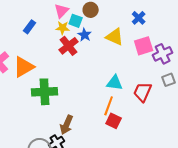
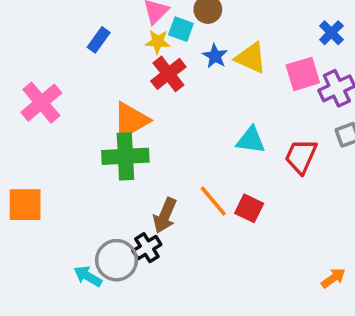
blue cross: (139, 18) -> (331, 33), moved
blue star: (85, 35) -> (215, 56), moved
orange triangle: (24, 67) -> (131, 120), moved
orange line: (109, 106) -> (213, 201), moved, turned -60

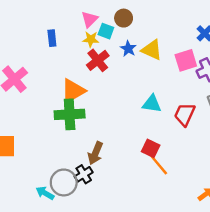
blue rectangle: (99, 40) -> (52, 38), turned -42
orange line: (213, 201) -> (159, 165), moved

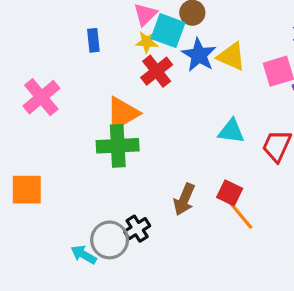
cyan square: (106, 31) -> (168, 31), size x1.5
blue star: (128, 49) -> (199, 55), size x1.5
brown arrow: (95, 153) -> (184, 199), moved

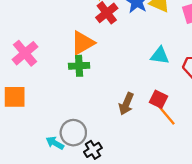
pink cross: (41, 97) -> (25, 53), moved
green cross: (118, 146) -> (79, 66), size x0.7
black cross: (137, 229) -> (93, 150), moved

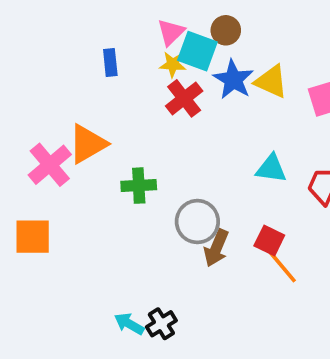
orange triangle: (83, 43) -> (88, 144), moved
gray circle: (73, 133) -> (197, 222), moved
cyan arrow: (55, 143) -> (129, 324), moved

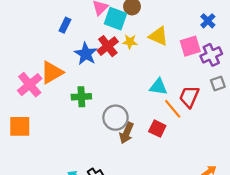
blue rectangle: (110, 62) -> (65, 25), turned 32
yellow star: (173, 64) -> (130, 42), moved
blue star: (233, 80) -> (86, 54), moved
orange line: (283, 267) -> (173, 109), moved

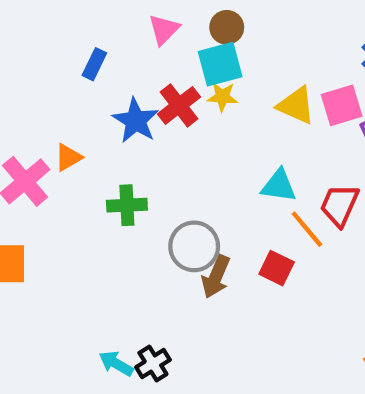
cyan square: (116, 19) -> (220, 64), moved, turned -35
yellow triangle: (158, 36) -> (296, 105), moved
orange triangle: (52, 72) -> (68, 157), size x0.6

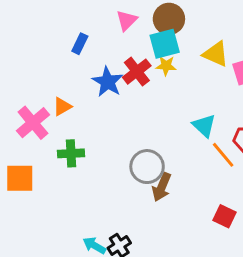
brown circle: (227, 27) -> (169, 19), size x1.4
yellow triangle: (296, 105) -> (216, 54), moved
cyan triangle: (279, 186) -> (204, 126), turned 35
green cross: (127, 205) -> (71, 153), moved
red square: (277, 268) -> (225, 216), moved

